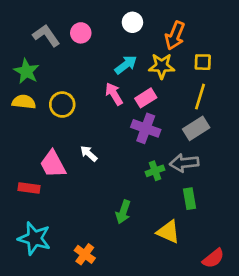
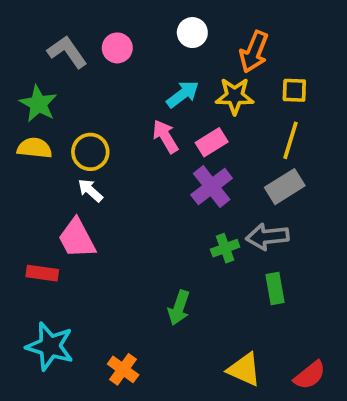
purple cross: (146, 128) -> (212, 187), turned 32
white arrow: (89, 154) -> (90, 190), moved
yellow triangle: (168, 232) -> (244, 369), moved

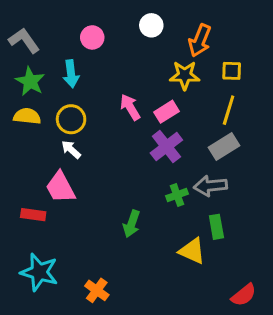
gray L-shape: (67, 52) -> (24, 40), moved
cyan arrow: (183, 94) -> (71, 74), moved, turned 120
green arrow: (179, 308) -> (132, 224), moved
yellow triangle: (244, 369) -> (192, 251), moved

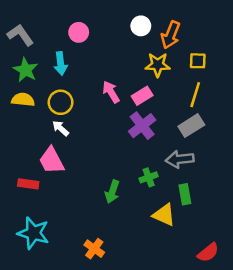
white circle: (151, 25) -> (141, 26), moved
green cross: (177, 195) -> (149, 177), moved
orange cross: (97, 290) -> (94, 249), moved

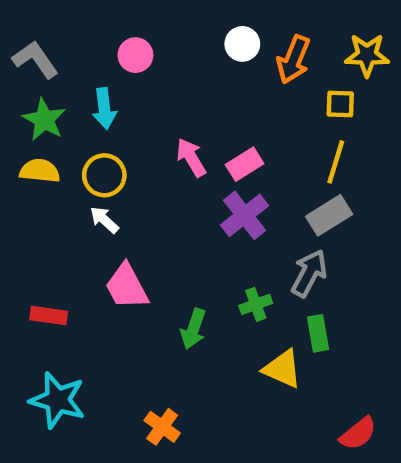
yellow star: (158, 65) -> (367, 55), moved
gray arrow: (180, 159) -> (309, 273), turned 124
pink trapezoid: (51, 161) -> (127, 287), moved

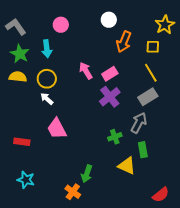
yellow star: (367, 55) -> (165, 25), turned -30
orange arrow: (293, 60) -> (124, 42), moved
yellow line: (336, 162) -> (151, 73), turned -48
green arrow: (193, 329) -> (87, 174), moved
cyan star: (58, 400) -> (26, 180), size x0.7

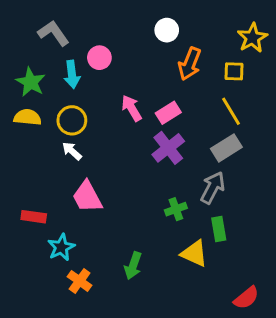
pink circle: (61, 25) -> (99, 58), moved
gray L-shape: (16, 27) -> (54, 33), moved
cyan star: (26, 180) -> (61, 247), moved, turned 30
orange cross: (73, 192) -> (80, 281), moved

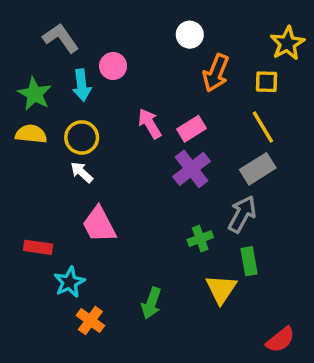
yellow triangle: (194, 253) -> (221, 289), turned 40

